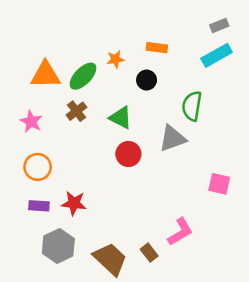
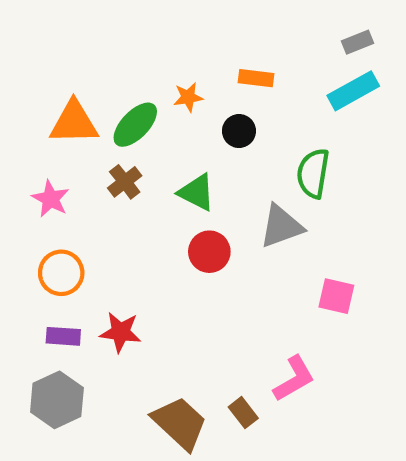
pink square: (219, 184) -> (336, 296), moved
gray hexagon: (58, 246) -> (57, 400), moved

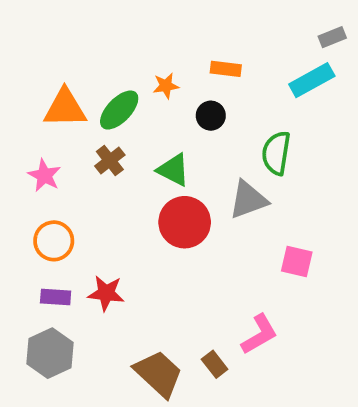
gray rectangle: (358, 42) -> (332, 37), moved
red circle: (209, 252) -> (185, 222), size x1.4

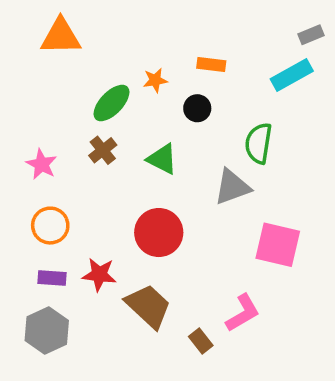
orange triangle: (65, 108) -> (61, 36), moved
red circle: (185, 222) -> (159, 233), moved
pink square: (297, 261) -> (278, 245), size x1.5
brown trapezoid: (158, 374) -> (148, 306), moved

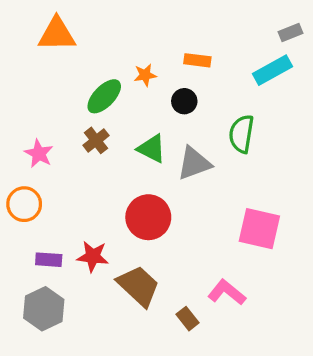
gray triangle: (232, 187) -> (194, 163), moved
orange circle: (50, 226) -> (24, 204), moved
pink L-shape: (243, 313) -> (227, 292), turned -111

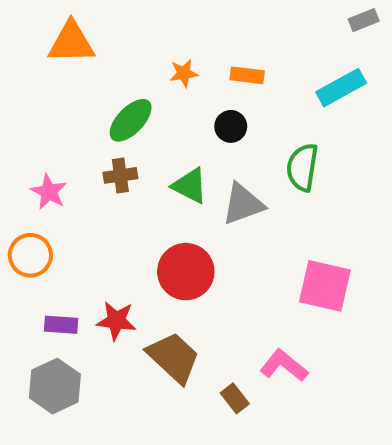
gray rectangle: (290, 33) -> (364, 20), moved
orange star: (145, 75) -> (184, 73), moved
brown cross: (96, 140) -> (120, 175), turned 30

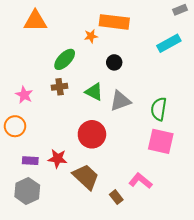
orange rectangle: (247, 75) -> (114, 22), moved, size x1.8
green semicircle: (302, 167) -> (159, 109), moved

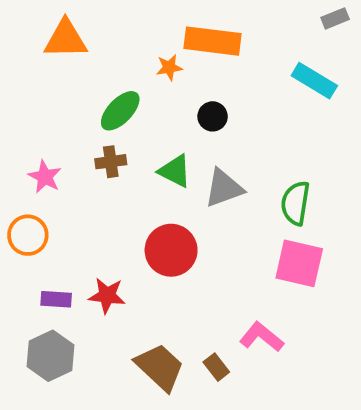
cyan rectangle: (169, 43) -> (314, 81), turned 60
brown trapezoid: (86, 177) -> (160, 367), moved

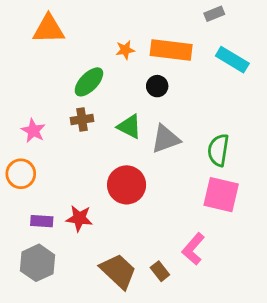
gray rectangle: (335, 18) -> (214, 14), moved
orange rectangle: (213, 41) -> (171, 50), moved
pink L-shape: (262, 337) -> (193, 249), turned -88

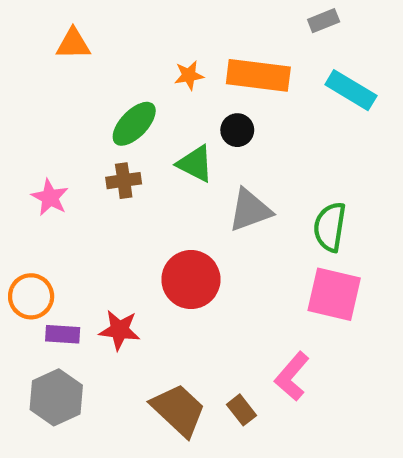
orange triangle: (49, 29) -> (73, 44), size x0.7
green triangle: (129, 126) -> (195, 164), moved
orange circle: (21, 174) -> (31, 296), moved

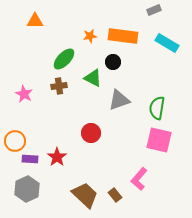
red circle: (191, 280) -> (91, 133), size x0.7
red star: (119, 330) -> (57, 157), turned 30

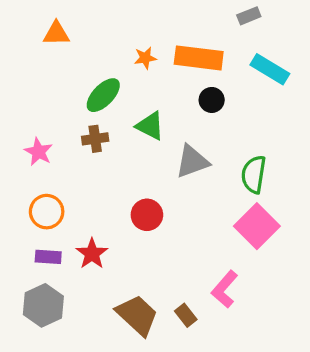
black circle: (113, 62) -> (212, 100), moved
pink square: (159, 140) -> (257, 226), turned 32
orange circle: (15, 141) -> (47, 212), moved

